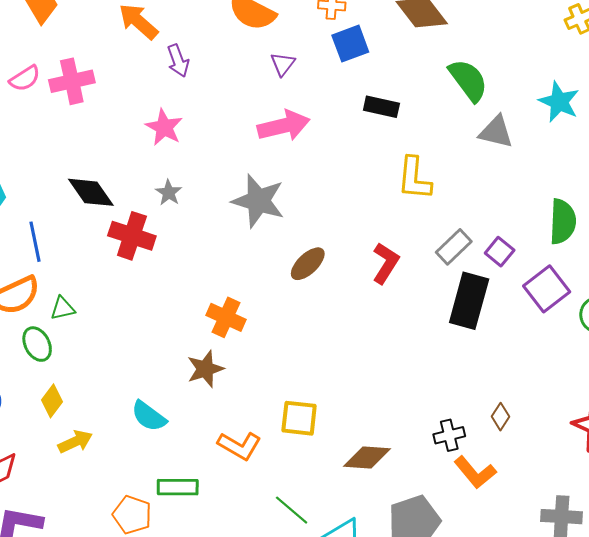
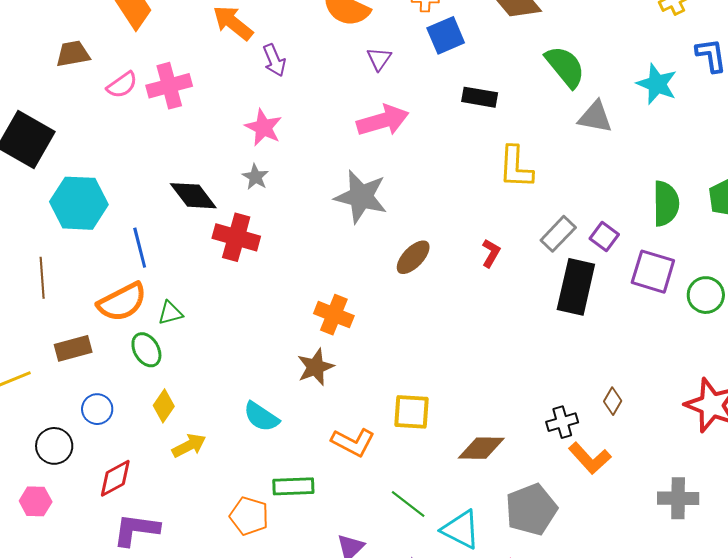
gray star: (169, 193) -> (255, 177), moved
red L-shape: (386, 263) -> (491, 253), size x0.7
purple square: (547, 289) -> (653, 272), turned -33

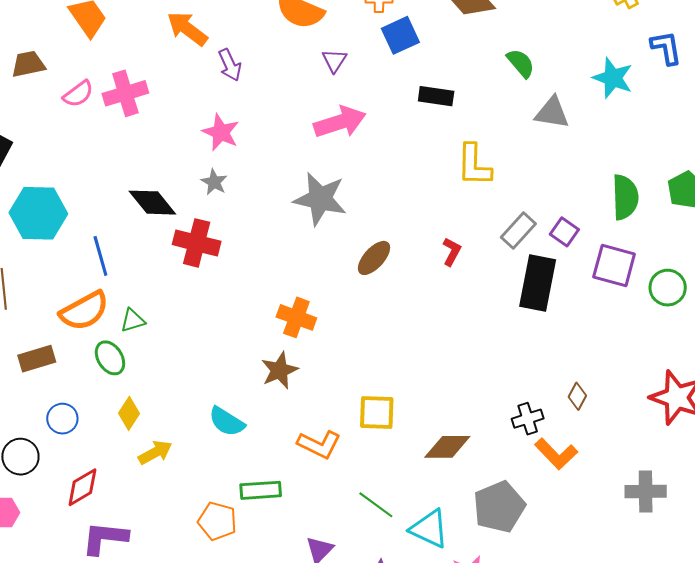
green semicircle: (565, 67) -> (521, 63), size x0.7

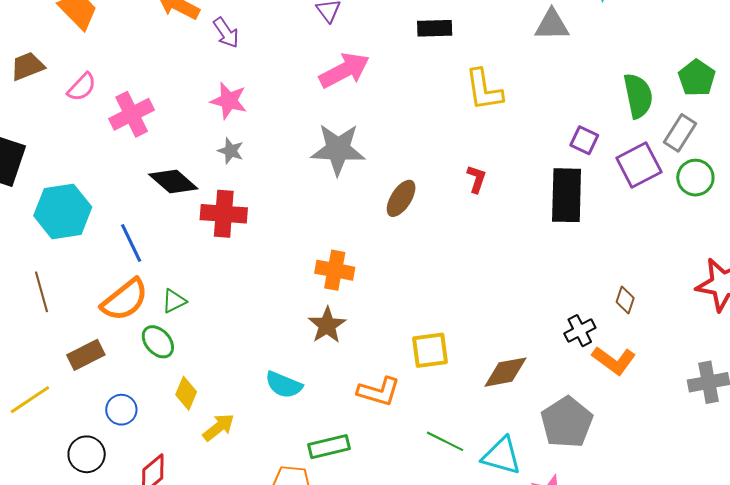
pink cross: (125, 93) -> (132, 114), moved
gray rectangle: (518, 230) -> (680, 133), moved
purple square: (614, 266) -> (639, 165), turned -33

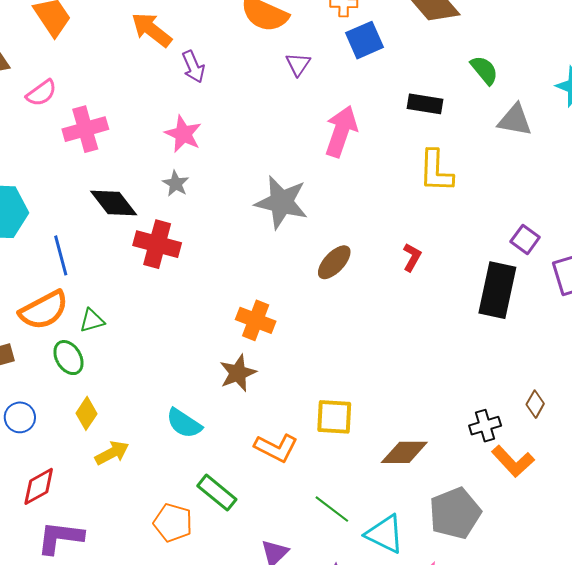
black rectangle: (435, 28) -> (425, 104), moved
pink arrow: (344, 70) -> (341, 131), moved, turned -54
green rectangle: (329, 447) -> (217, 493), turned 42

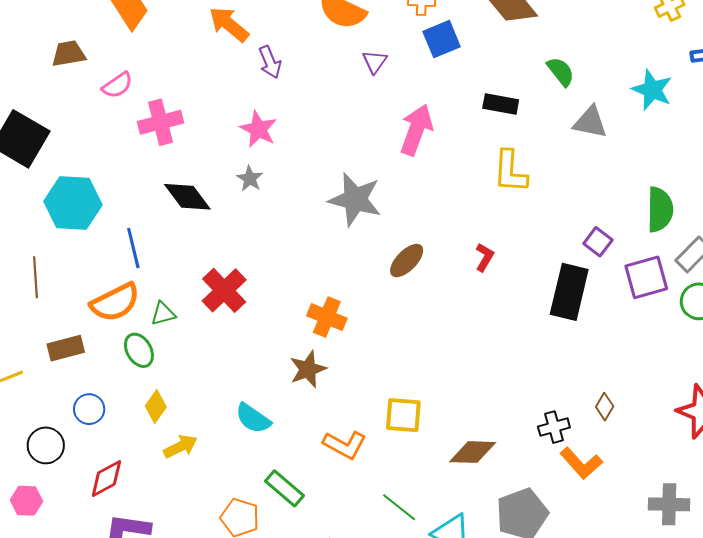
red cross: (157, 244) -> (224, 290), moved, turned 30

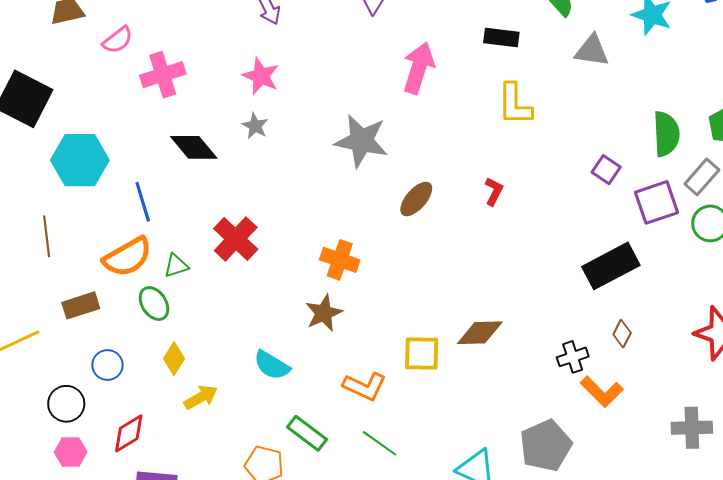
black rectangle: (569, 292) -> (611, 266), moved, turned 52
brown diamond: (473, 452) -> (480, 333), moved
pink hexagon: (26, 501) -> (71, 452), moved
green line: (399, 507) -> (380, 443), moved

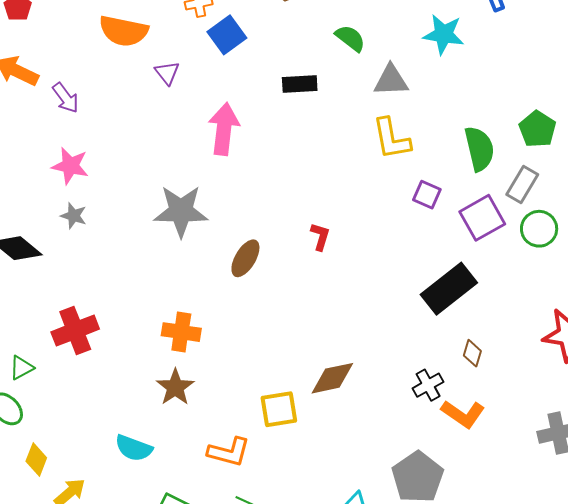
yellow L-shape: (515, 104) -> (391, 139), moved
red cross: (236, 239) -> (75, 330), turned 36

